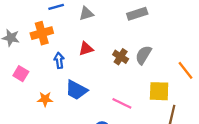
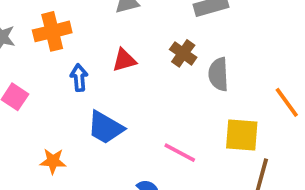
gray semicircle: (143, 55) -> (218, 74), turned -36
brown cross: (121, 57) -> (183, 53), moved
orange star: (45, 99) -> (53, 161), moved

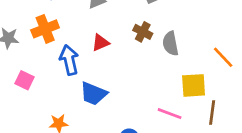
blue arrow: (79, 78) -> (69, 60), size x1.5
pink line: (180, 153) -> (170, 114), moved

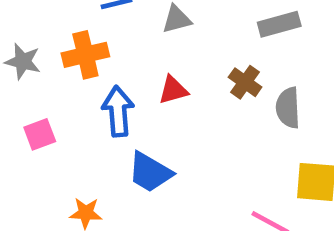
pink square: (24, 80) -> (40, 134), turned 36

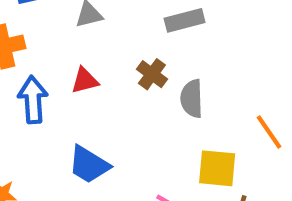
blue trapezoid: (150, 172) -> (89, 165), moved

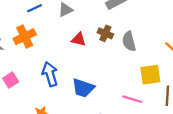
red triangle: (85, 81) -> (79, 39), moved, turned 42
blue arrow: (33, 100) -> (50, 74), moved

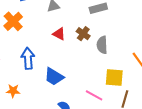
orange cross: (25, 37) -> (13, 21), turned -30

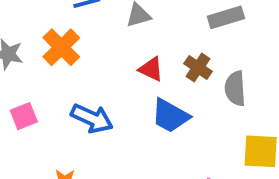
blue arrow: (28, 58) -> (92, 118), turned 120
blue trapezoid: (54, 77) -> (170, 116), moved

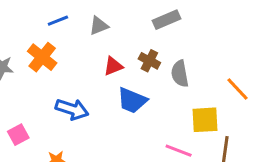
red triangle: (151, 69) -> (113, 66), turned -40
pink square: (24, 116) -> (18, 135), moved

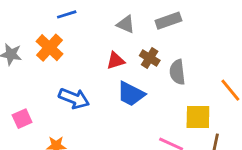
gray triangle: (99, 26) -> (126, 24), moved, turned 42

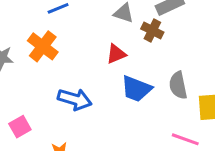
brown cross: (150, 58) -> (152, 31), moved
gray semicircle: (177, 72) -> (178, 85), moved

